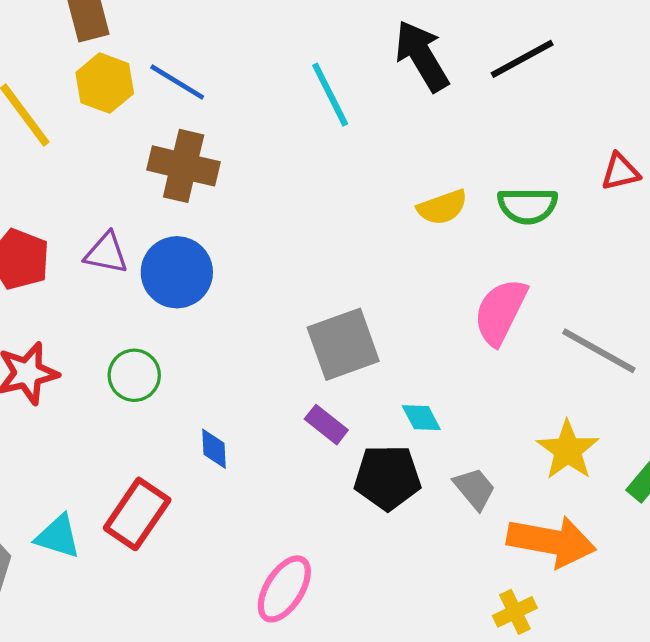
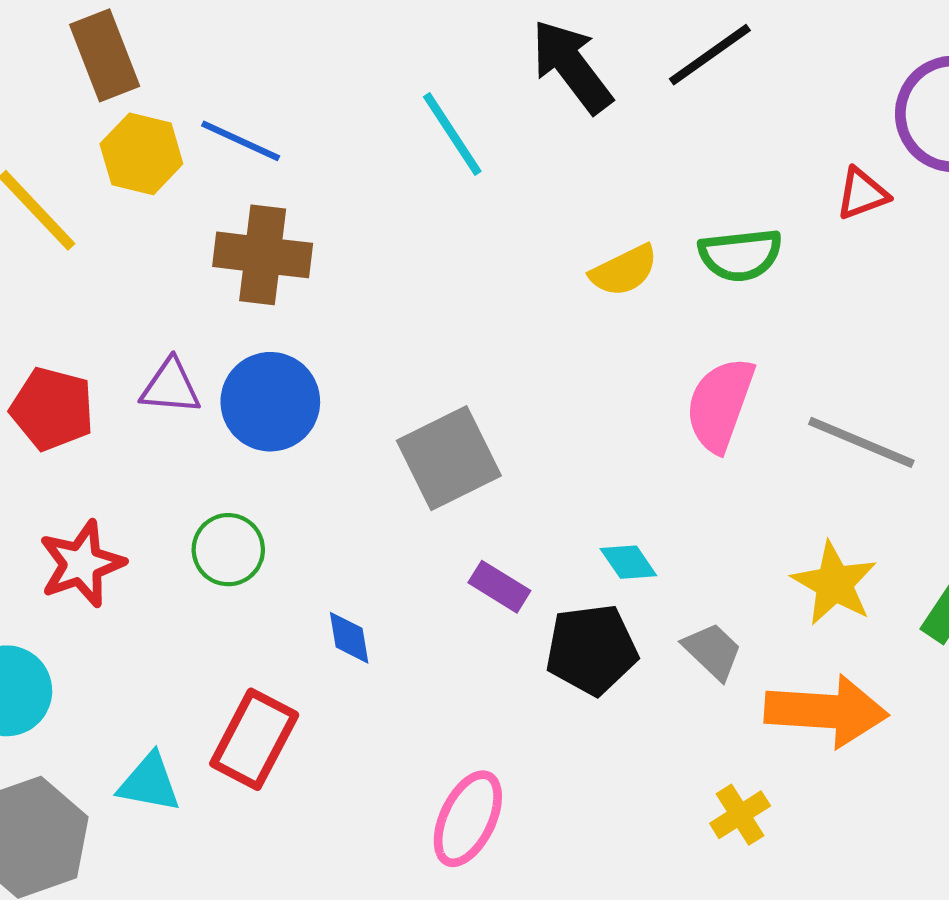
gray square: (343, 344) -> (449, 458), moved
yellow cross: (515, 612) -> (740, 815), moved

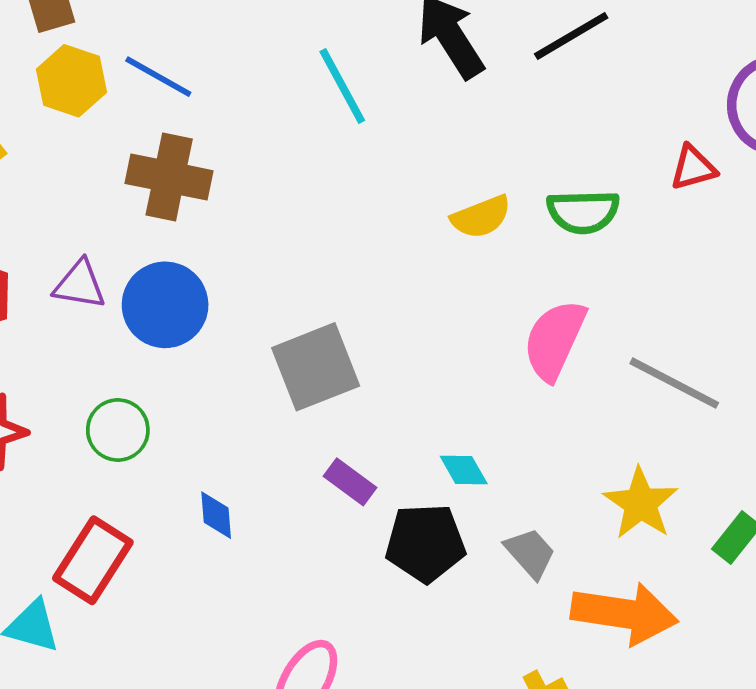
red rectangle: (254, 739) -> (93, 560), moved

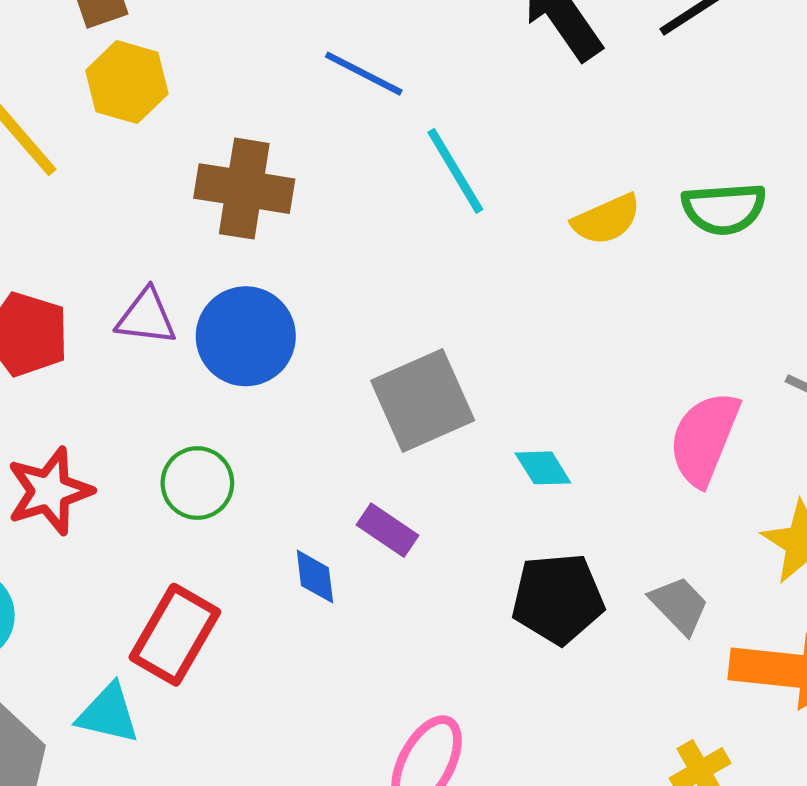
blue line: (158, 77) -> (364, 74), moved
cyan line: (342, 86) -> (455, 171), moved
pink semicircle: (555, 340) -> (704, 438), moved
cyan diamond: (464, 470) -> (543, 468), moved
purple rectangle: (350, 482) -> (388, 530), moved

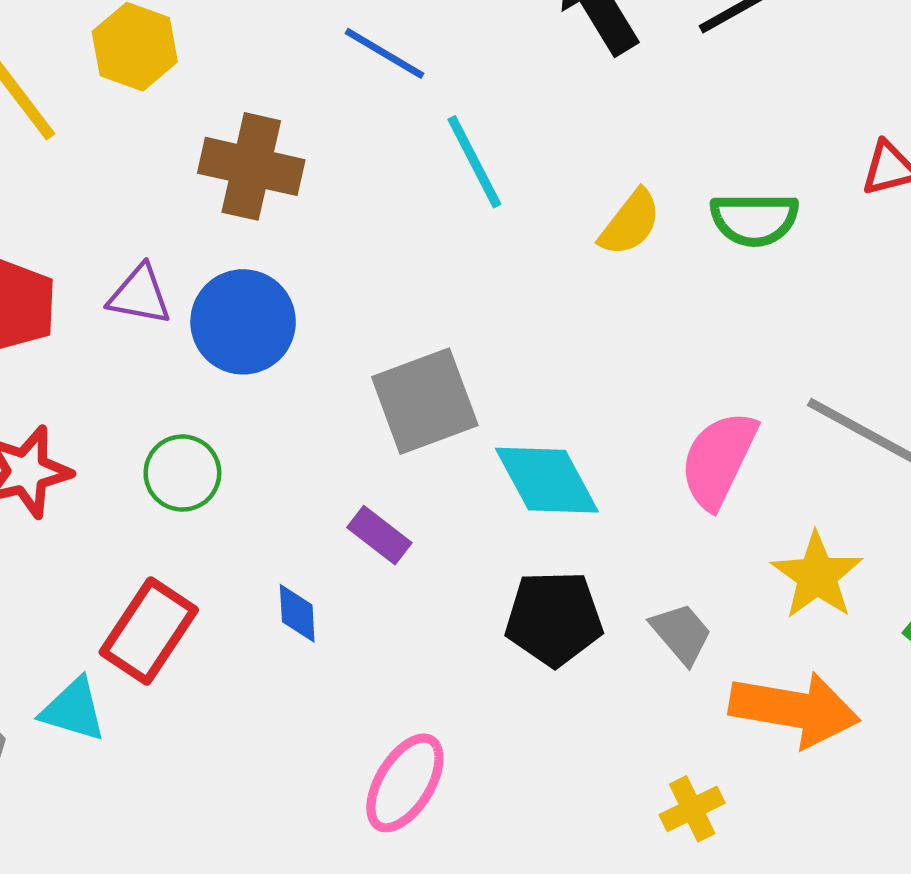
yellow semicircle: (606, 219) -> (630, 223), turned -32
cyan diamond: (543, 468) -> (547, 480), size x1.8
blue diamond: (315, 577) -> (297, 613), moved

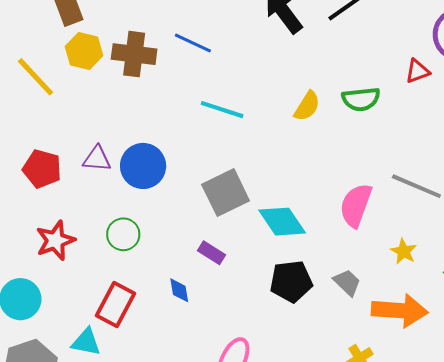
cyan line: (474, 162) -> (222, 110), moved, turned -39
brown cross: (251, 166) -> (134, 54), moved
yellow star: (817, 576) -> (404, 251), size x0.7

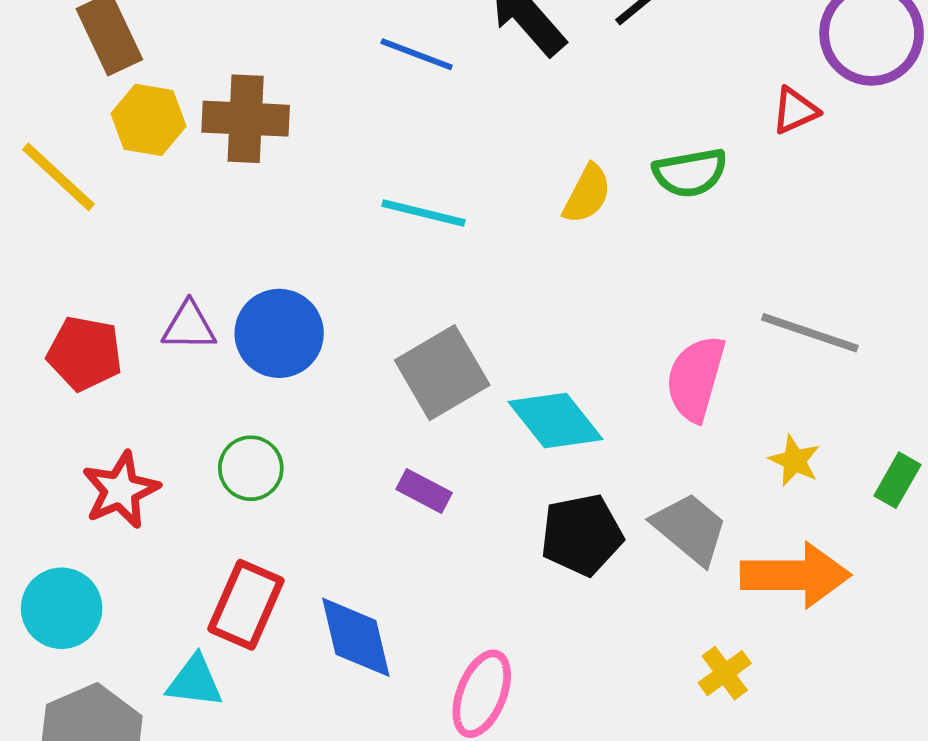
blue line: (193, 43) -> (417, 54), moved
gray trapezoid: (347, 282) -> (690, 529), size x1.4
blue diamond: (179, 290) -> (356, 637), moved, size x1.8

